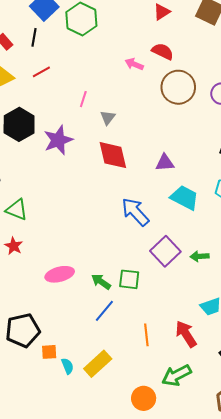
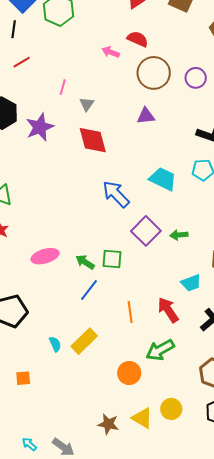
purple triangle: (165, 163) -> (146, 116), moved
orange square: (49, 352) -> (23, 378), moved

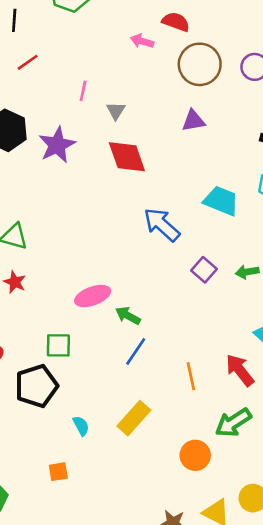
purple square: (146, 231) -> (204, 270), size x0.7
pink ellipse: (45, 256) -> (93, 296), moved
green square: (112, 259) -> (58, 345), moved
cyan semicircle: (55, 344) -> (81, 426), moved

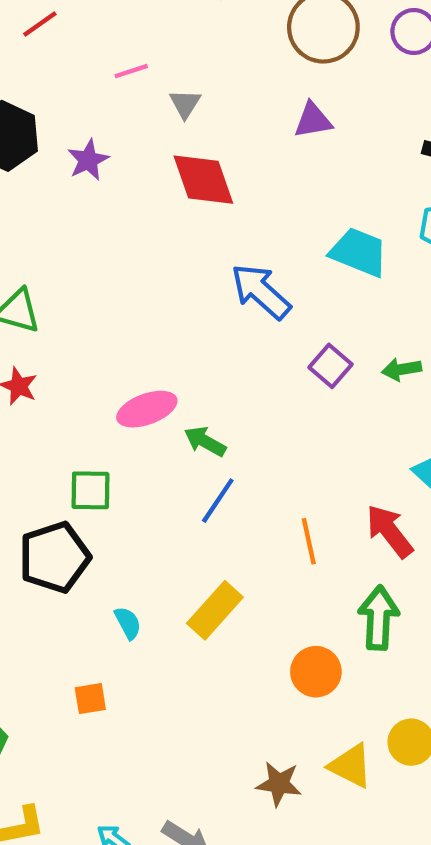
pink line: (83, 91) -> (131, 71), turned 60
purple star: (57, 145) -> (88, 160), size x0.7
green arrow: (233, 423) -> (379, 618), turned 126

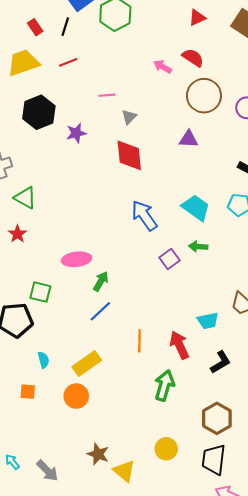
green arrow: (402, 369) -> (198, 247), moved
green arrow: (205, 441) -> (101, 281), turned 78
orange circle: (316, 672) -> (76, 396), moved
orange square: (90, 699) -> (28, 392), moved
yellow triangle: (351, 766) -> (124, 471), moved

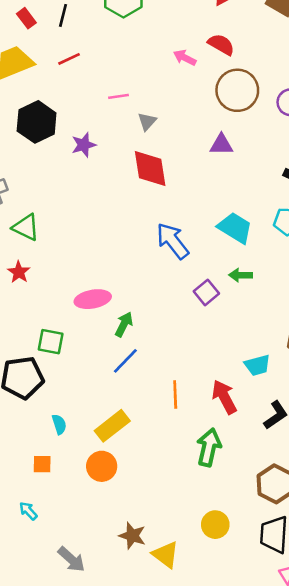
cyan arrow: (12, 462) -> (28, 511), moved

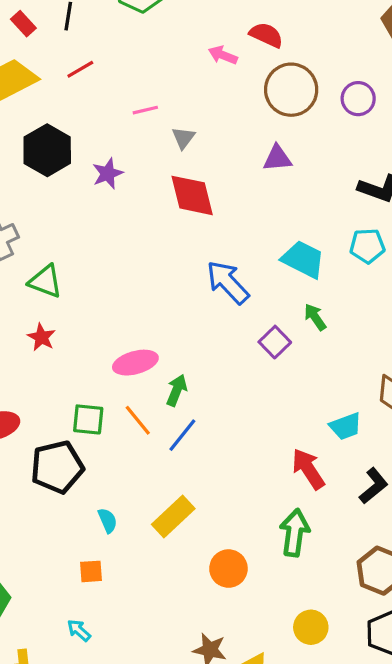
green arrow: (241, 275) -> (315, 317), turned 60
orange line: (175, 395) -> (138, 420), moved, turned -32
orange circle: (102, 466) -> (228, 569), moved

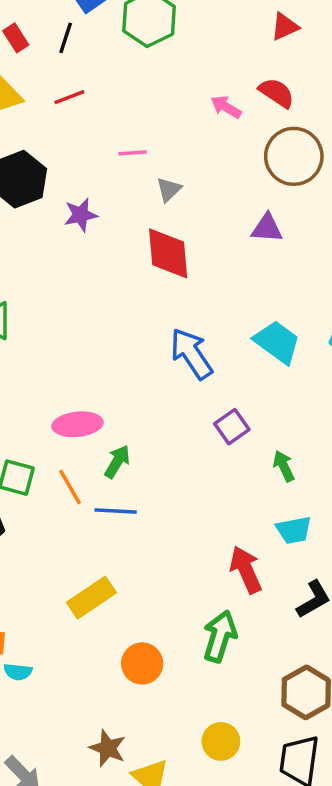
green arrow: (315, 317) -> (284, 466), moved
blue line: (182, 435) -> (116, 511), turned 45
cyan semicircle: (108, 520) -> (18, 672), moved, turned 110

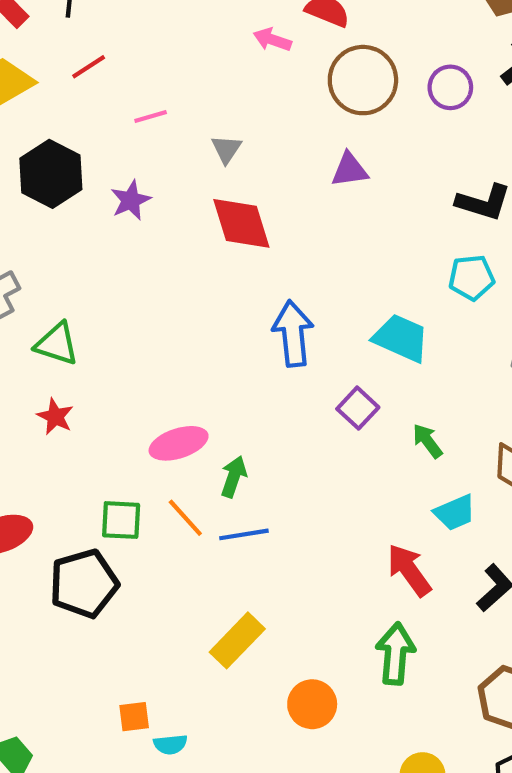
pink line: (133, 153) -> (151, 117), moved
cyan trapezoid: (277, 342) -> (401, 338), moved
blue arrow: (191, 354) -> (293, 334), turned 40

